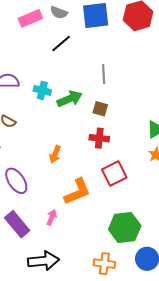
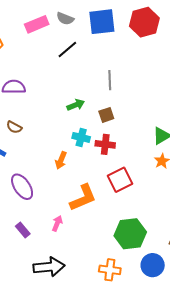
cyan cross: (42, 90) -> (81, 137), moved
green arrow: (70, 99) -> (76, 105), size x0.7
brown square: (100, 109) -> (106, 115), turned -35
purple rectangle: (17, 224) -> (23, 230), size x0.6

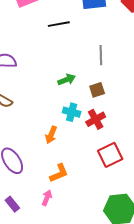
black line: (67, 50) -> (59, 24), turned 30
red cross: (105, 144) -> (96, 119), turned -36
orange L-shape: (83, 198) -> (59, 173), moved, size x0.7

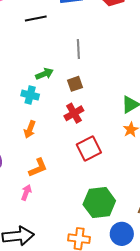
cyan cross: (72, 112) -> (30, 95), moved

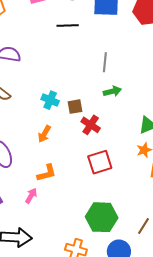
green arrow: (44, 74) -> (112, 91), moved
brown square: (75, 84) -> (75, 107), moved
red cross: (74, 113) -> (91, 125), turned -36

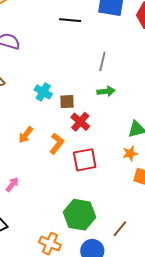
orange arrow: (44, 134) -> (26, 135), moved
orange L-shape: (47, 173) -> (57, 144), moved, turned -45

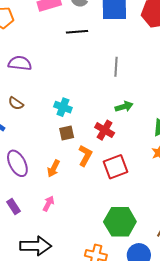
green arrow: (106, 91) -> (124, 107), moved
brown square: (67, 102) -> (67, 133), moved
orange arrow: (26, 135) -> (54, 168), moved

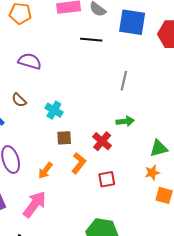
cyan cross: (63, 107) -> (54, 110), moved
red square: (116, 167) -> (107, 179), size x0.7
pink arrow: (48, 204) -> (35, 204), size x1.8

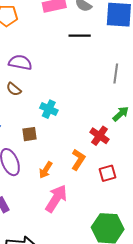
brown semicircle: (19, 100) -> (14, 89), moved
green arrow: (125, 121) -> (121, 114), turned -30
brown square: (64, 138) -> (29, 134), moved
pink arrow: (35, 204) -> (56, 199), moved

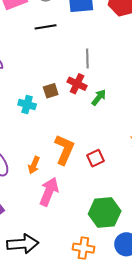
brown square: (29, 134) -> (51, 91), moved
red cross: (99, 136) -> (77, 84), moved
orange L-shape: (78, 160) -> (64, 150), size x1.4

